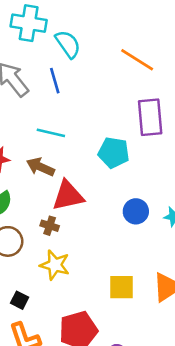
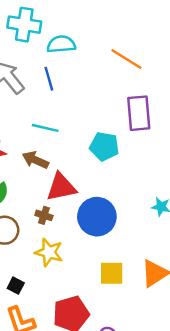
cyan semicircle: (68, 44) -> (61, 44), turned -60
blue circle: (136, 211) -> (97, 217), moved, size x1.6

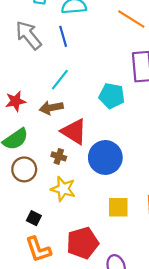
cyan line: (45, 128) -> (60, 80), turned -65
brown arrow: (35, 160) -> (51, 108), turned -35
red triangle: (61, 187) -> (74, 132), turned 44

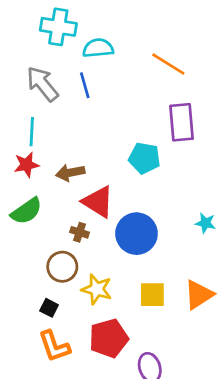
cyan line: (60, 80) -> (32, 132), moved, turned -35
brown circle: (24, 169) -> (62, 267), moved
yellow star: (63, 189) -> (97, 289), moved

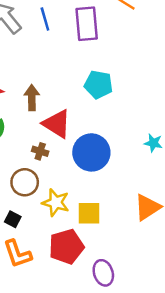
purple rectangle: (182, 122) -> (87, 24), moved
brown arrow: (70, 173) -> (32, 98), turned 100
yellow square: (152, 295) -> (89, 213), moved

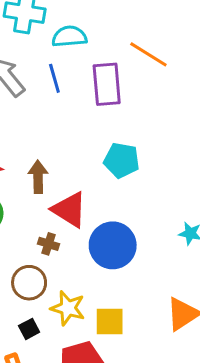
black square: (13, 219) -> (29, 329), moved, turned 35

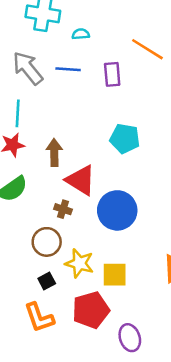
cyan semicircle: (69, 36) -> (81, 34), size x0.6
blue line: (54, 78) -> (68, 69), turned -70
purple rectangle: (107, 84) -> (112, 74), size x0.7

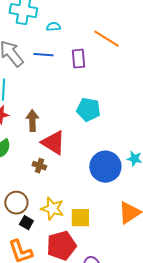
blue circle: (117, 210) -> (105, 167), moved
brown circle: (47, 242) -> (16, 203), moved
black square: (47, 281) -> (26, 223), turned -32

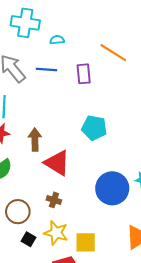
brown cross: (39, 166) -> (54, 200), moved
brown circle: (16, 203) -> (18, 212), moved
black square: (26, 223) -> (28, 239), moved

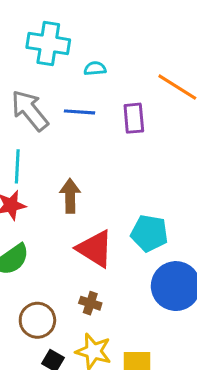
cyan pentagon: (94, 128) -> (149, 233), moved
brown arrow: (35, 140) -> (70, 196), moved

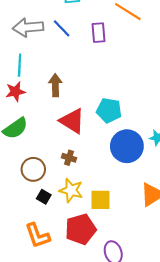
gray arrow: (30, 110) -> (28, 27), turned -56
blue line: (79, 112) -> (62, 28), turned 42

